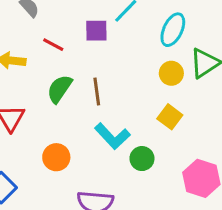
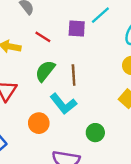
cyan L-shape: (112, 136) -> (63, 104), moved
green circle: (142, 159) -> (95, 133), moved

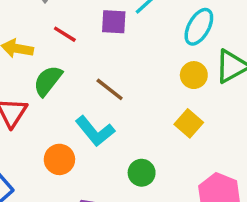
green semicircle: (45, 71) -> (48, 81), moved
brown line: (74, 75) -> (110, 89), turned -48

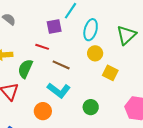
cyan ellipse: (199, 27) -> (91, 30), moved
red line: (65, 34) -> (42, 47), moved
yellow circle: (194, 75) -> (95, 53), moved

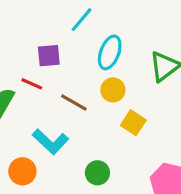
purple square: (54, 26) -> (49, 56), moved
red line: (42, 47) -> (32, 84), moved
brown line: (61, 65) -> (74, 102), moved

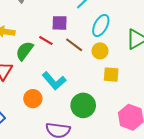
brown line: (74, 102) -> (74, 45), moved
yellow square: (133, 123) -> (111, 75), turned -35
green circle: (97, 173) -> (83, 105), size x1.5

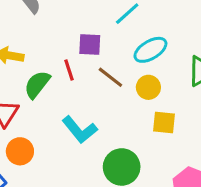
cyan ellipse: (101, 25) -> (150, 50), turned 30
red line: (46, 40) -> (69, 70), turned 40
orange circle: (33, 99) -> (20, 151), moved

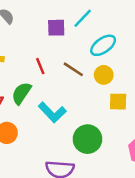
purple square: (90, 45) -> (56, 28), moved
green semicircle: (37, 84) -> (21, 93), moved

